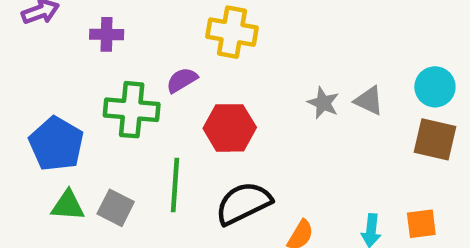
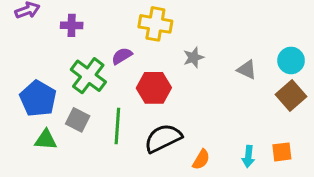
gray star: (323, 103) -> (193, 57), moved, turned 30
green cross: (132, 110) -> (88, 76), turned 32
brown square: (435, 139) -> (291, 96), turned 36
gray square: (116, 208) -> (78, 120), moved

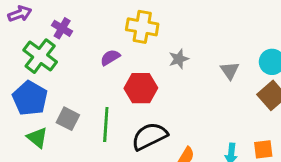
purple cross: (72, 25) -> (62, 28), turned 30
gray triangle: (247, 70) -> (230, 71), turned 30
green cross: (88, 76) -> (40, 56), moved
green triangle: (46, 140) -> (37, 138), turned 35

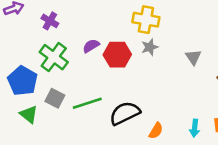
yellow cross: (142, 27) -> (146, 20), moved
green cross: (40, 56) -> (54, 57), moved
red hexagon: (141, 88) -> (117, 55), moved
green line: (106, 125) -> (87, 103), turned 68

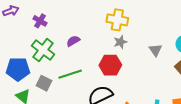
red hexagon: (117, 55) -> (110, 65), moved
blue pentagon: (22, 81) -> (18, 69), turned -30
green line: (87, 103) -> (70, 74), moved

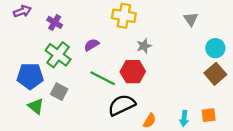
yellow cross: (117, 20) -> (124, 16), moved
gray triangle: (156, 50) -> (191, 19), moved
green line: (70, 74) -> (103, 78), moved, turned 45

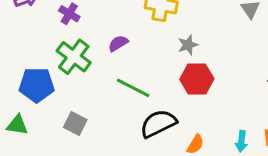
red hexagon: (133, 72) -> (197, 79), moved
gray square: (59, 92) -> (75, 124), moved
green triangle: (36, 106) -> (17, 125), moved, turned -30

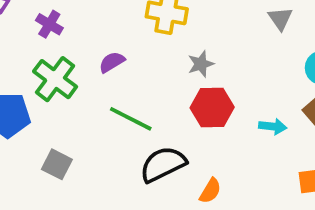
cyan arrow: (241, 141) -> (273, 126), moved, turned -90

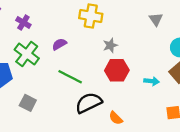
orange semicircle: (210, 191) -> (116, 118), turned 104

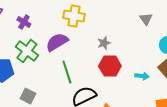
yellow cross: (91, 16) -> (74, 16), moved
purple semicircle: (59, 44) -> (57, 42), size x1.6
green line: (70, 77) -> (67, 72), turned 45

